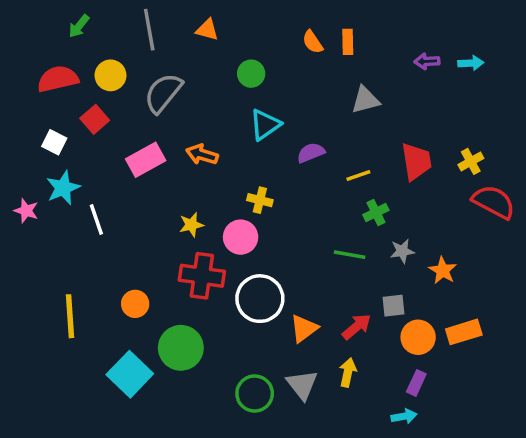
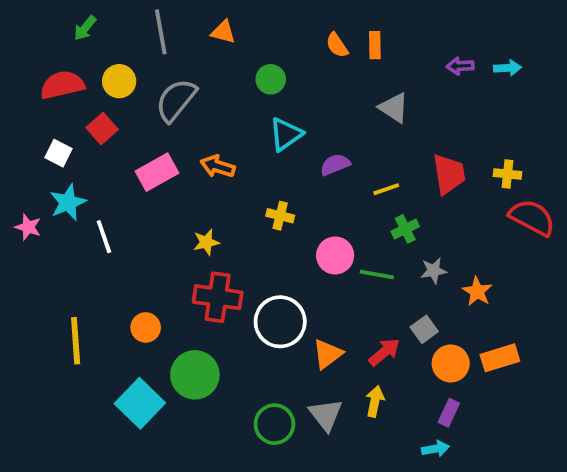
gray triangle: (365, 100) -> (394, 108), turned 48
yellow cross: (471, 161) -> (508, 174), turned 35
pink circle: (241, 237) -> (335, 255), moved
gray square: (393, 306) -> (424, 329), turned -30

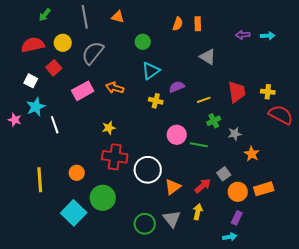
orange semicircle: (337, 45) -> (178, 24), turned -128
yellow cross: (280, 216) -> (156, 101), moved
gray star: (434, 271) -> (235, 134), moved

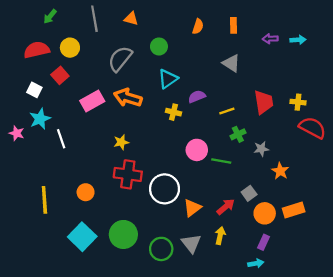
orange rectangle: (198, 24) -> (233, 25), moved
gray semicircle: (93, 53) -> (120, 59), moved
orange arrow: (115, 88) -> (128, 98), size x1.4
green circle: (103, 198) -> (123, 234), moved

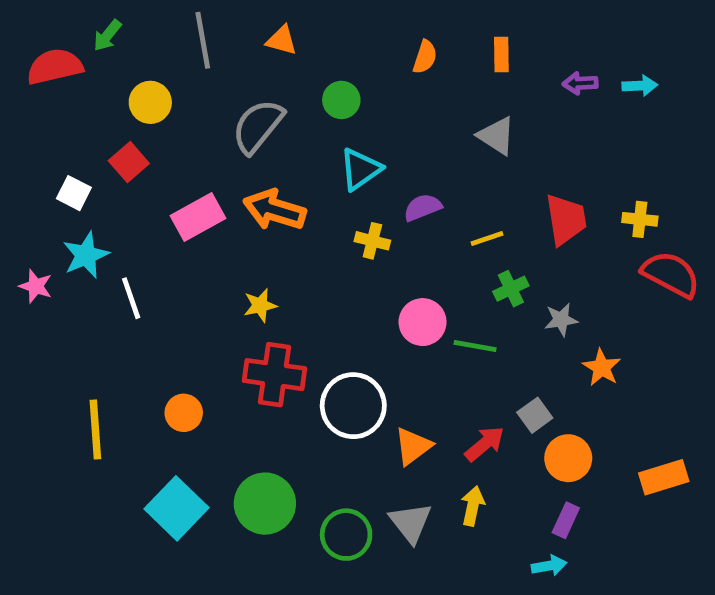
red semicircle: (37, 50) -> (55, 67), moved
orange rectangle: (294, 210) -> (664, 477), moved

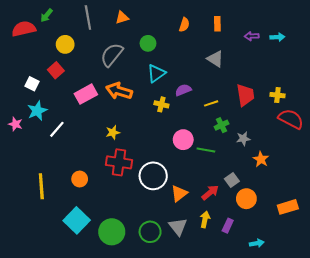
orange triangle: (282, 40) -> (122, 17), turned -32
white line: (131, 298) -> (57, 129), turned 60
green circle: (265, 504) -> (112, 232), moved
purple rectangle: (566, 520) -> (228, 226), moved
cyan arrow: (549, 566) -> (257, 243), moved

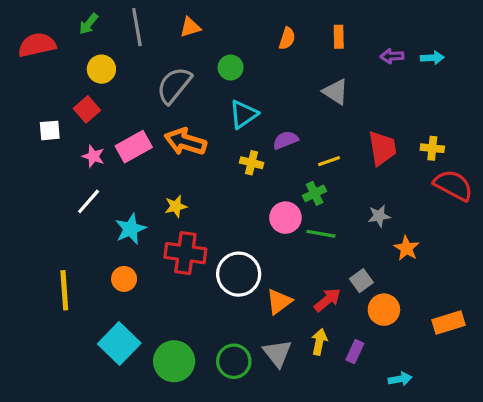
green arrow: (47, 15) -> (89, 24), moved
white square: (32, 84) -> (50, 130), turned -32
cyan star: (37, 111) -> (130, 229), moved
pink star: (15, 124) -> (93, 156), moved
green cross: (222, 125) -> (315, 193), moved

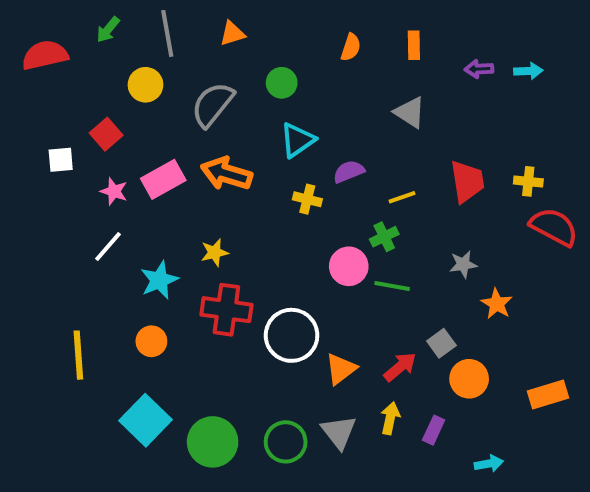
yellow circle: (101, 69) -> (145, 85), moved

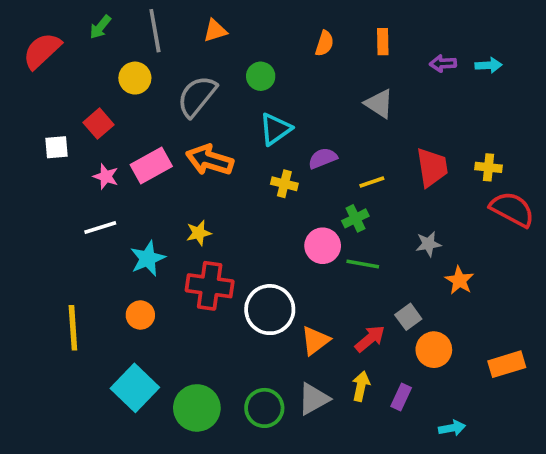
red semicircle: (45, 55) -> (42, 51), turned -30
white line: (108, 247) -> (100, 228), turned 32
gray triangle: (339, 432) -> (314, 399), turned 39

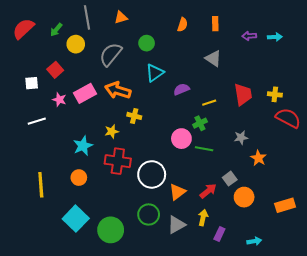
green arrow: (100, 27) -> (56, 30), moved
yellow cross: (284, 184) -> (134, 116), moved
white line: (100, 228) -> (37, 121), moved
purple rectangle: (401, 397) -> (219, 234), moved
green circle: (264, 408) -> (149, 214), moved

